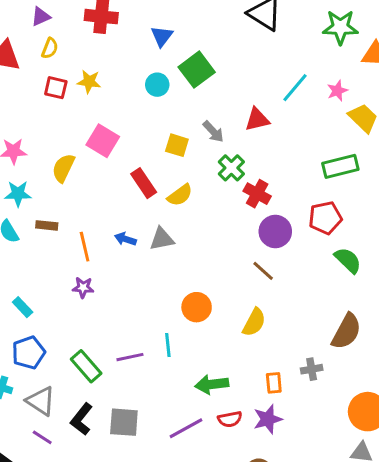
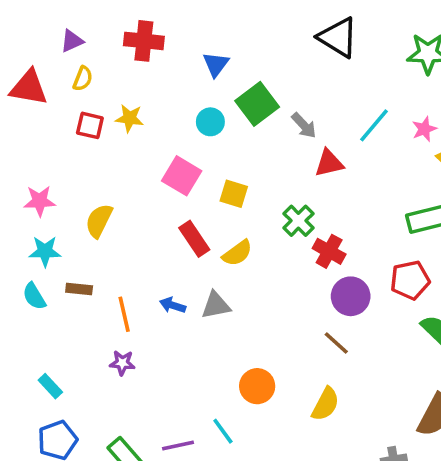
gray arrow: (213, 132) -> (304, 125), moved
pink square: (103, 141) -> (182, 176), moved
cyan line: (168, 345) -> (223, 431), turned -30

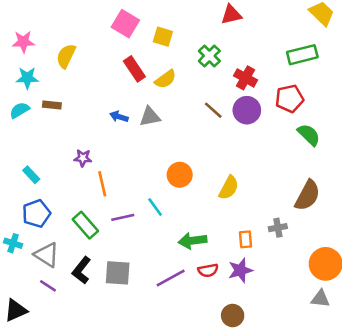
red cross: (329, 251) -> (246, 78), moved
cyan semicircle: (34, 296) -> (20, 110), turned 90
orange line: (124, 314) -> (102, 184), moved
brown line: (336, 343) -> (213, 110), moved

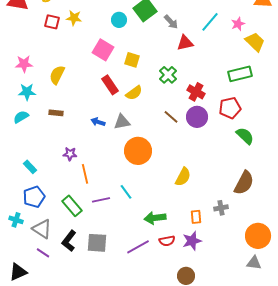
brown rectangle: (52, 105) -> (56, 113), moved
orange circle: (180, 175) -> (138, 151), moved, size x1.4

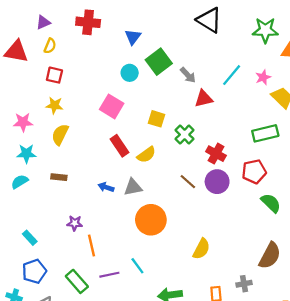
yellow star: (74, 18) -> (54, 105), moved
yellow square: (132, 60) -> (156, 119), moved

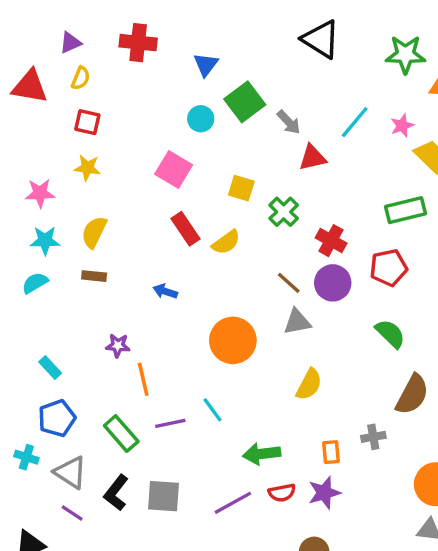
yellow semicircle: (60, 135) -> (94, 232), moved
gray triangle: (133, 187) -> (297, 322), moved
green semicircle: (271, 203) -> (390, 334), moved

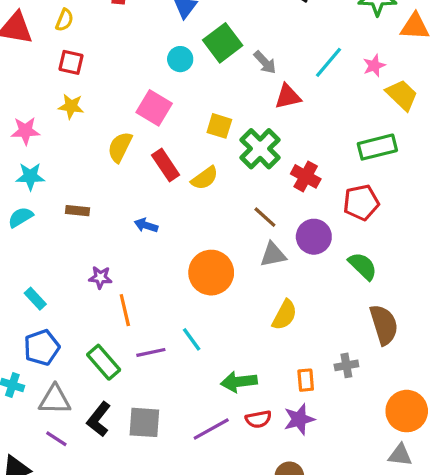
green cross: (284, 212) -> (260, 149), size x1.4
yellow semicircle: (94, 232) -> (120, 147), moved
purple circle: (333, 283) -> (314, 237), moved
brown semicircle: (412, 395) -> (384, 325), turned -45
gray triangle: (70, 472) -> (55, 400), turned -32

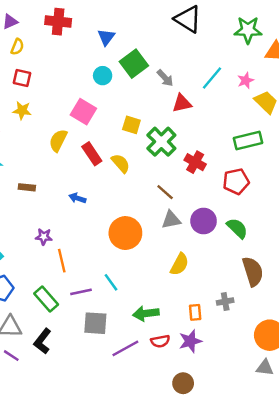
yellow semicircle: (205, 178) -> (121, 163), turned -95
purple circle: (314, 237) -> (204, 221), moved
gray square: (144, 422) -> (95, 323), moved

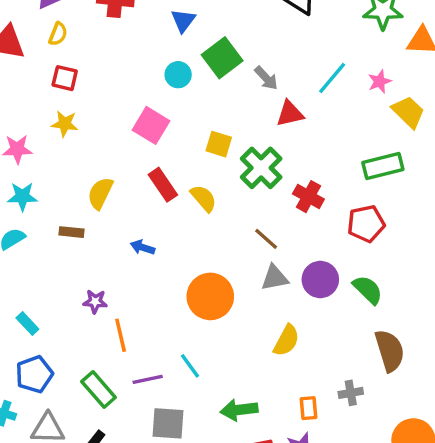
yellow semicircle: (58, 140) -> (100, 193), moved

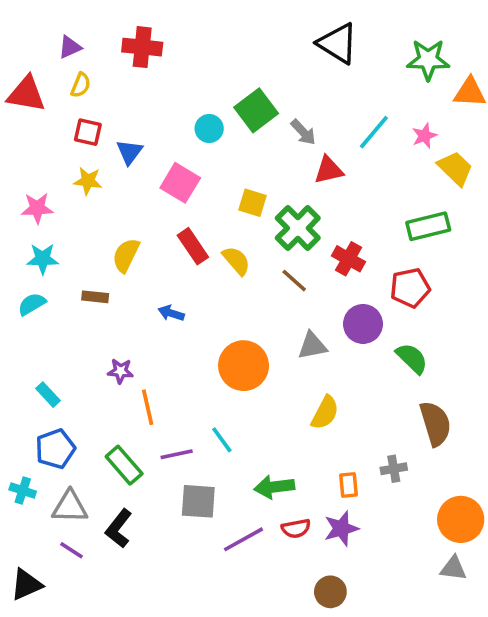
blue triangle: (183, 21) -> (130, 152), moved
brown line: (266, 239) -> (294, 281), moved
purple circle: (320, 279) -> (363, 324), moved

